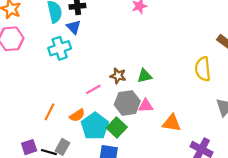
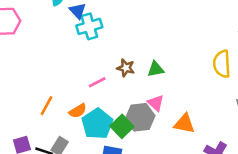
cyan cross: (60, 48) -> (89, 26), moved
gray hexagon: (127, 103) -> (140, 117), moved
pink triangle: (146, 106) -> (156, 103), turned 42

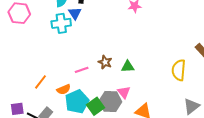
cyan cross: (89, 26) -> (61, 23), moved

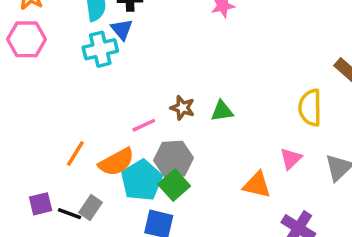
orange semicircle: (64, 89) -> (116, 162), size x1.5
pink triangle: (124, 92) -> (291, 159), moved, turned 32
gray hexagon: (110, 101) -> (173, 159), moved

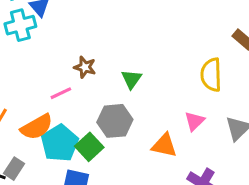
brown star: (182, 108) -> (85, 67), moved
green triangle: (222, 111) -> (131, 79), turned -45
gray hexagon: (173, 159) -> (115, 121), moved

